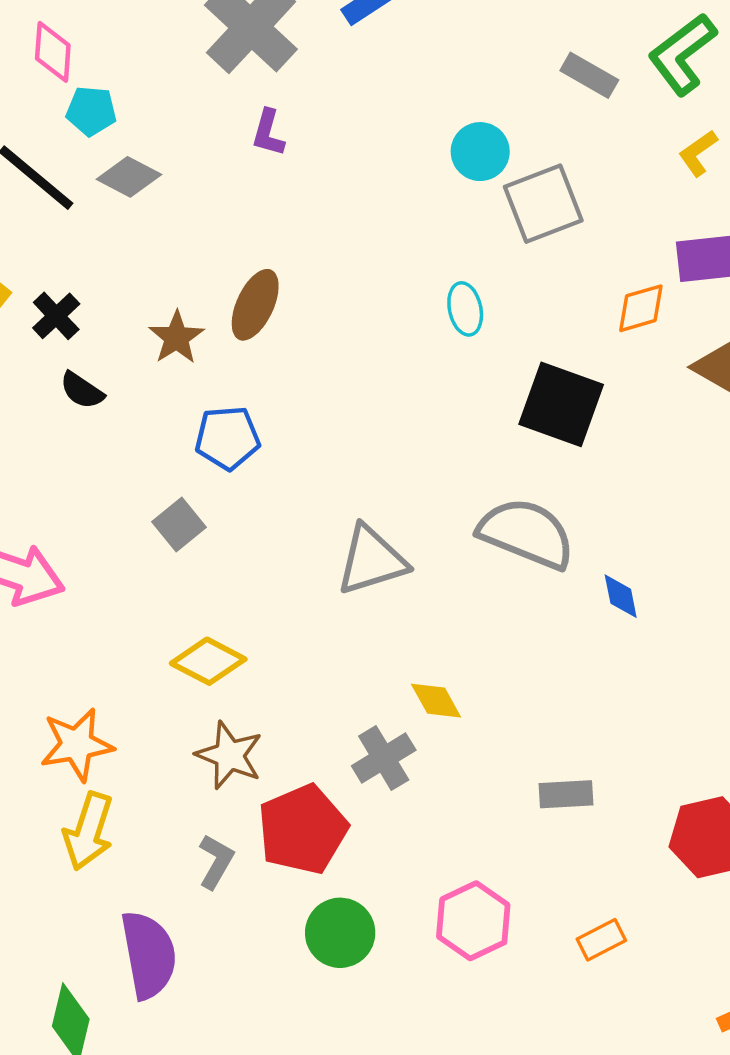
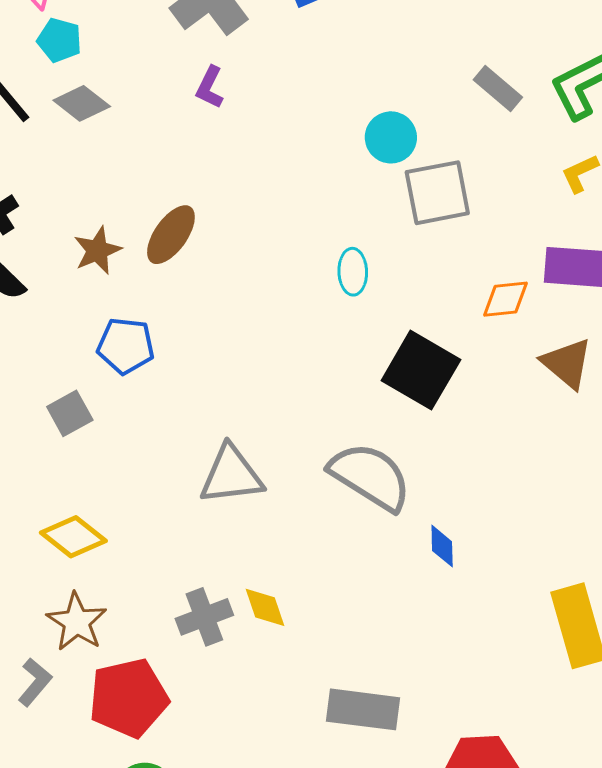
gray cross: (384, 758) -> (204, 617), moved
gray rectangle: (566, 794) -> (363, 709), size x1.5
gray L-shape: (216, 861) -> (35, 682), moved

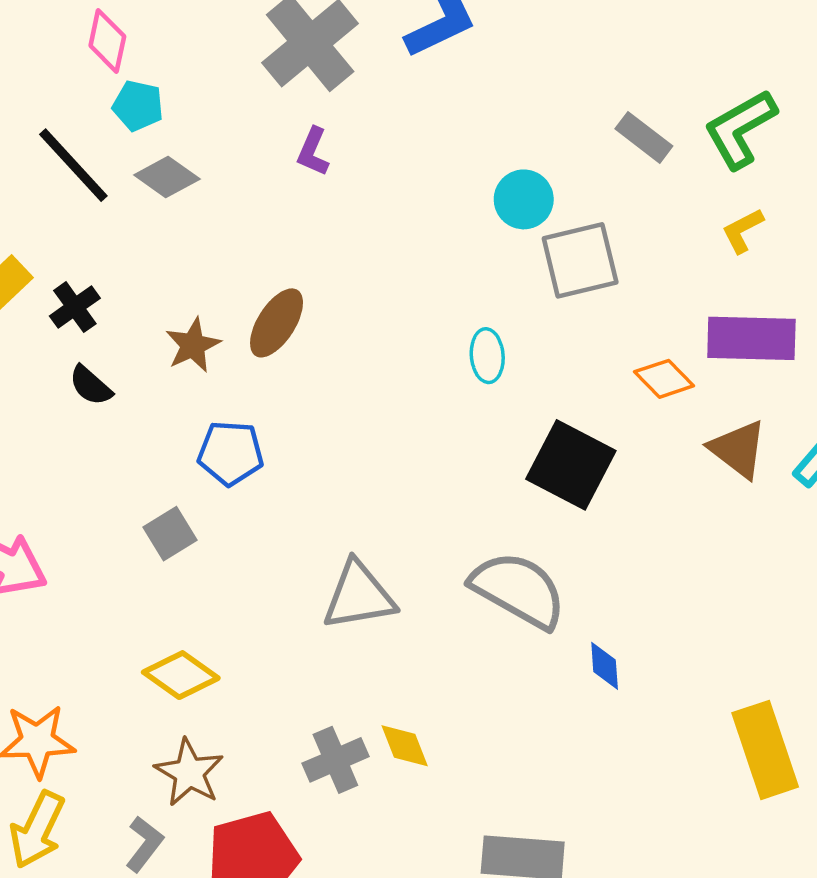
orange diamond: (506, 299) -> (664, 379), turned 54

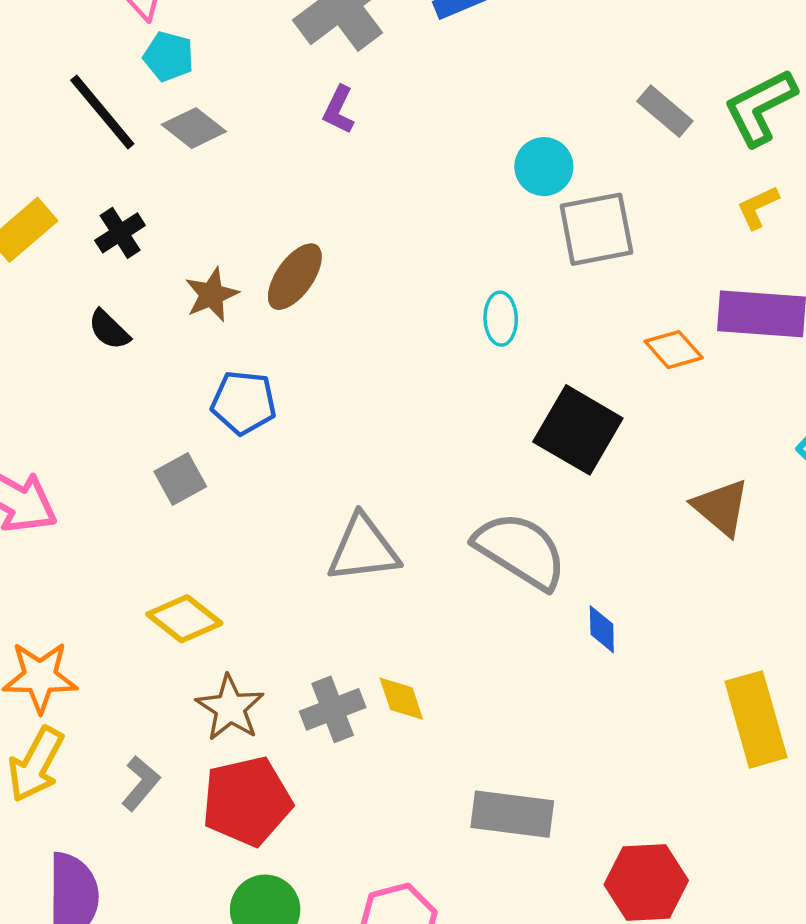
black cross: (75, 307) -> (120, 233), moved
brown triangle: (738, 449) -> (721, 507), moved
brown star: (189, 773) -> (230, 708), moved

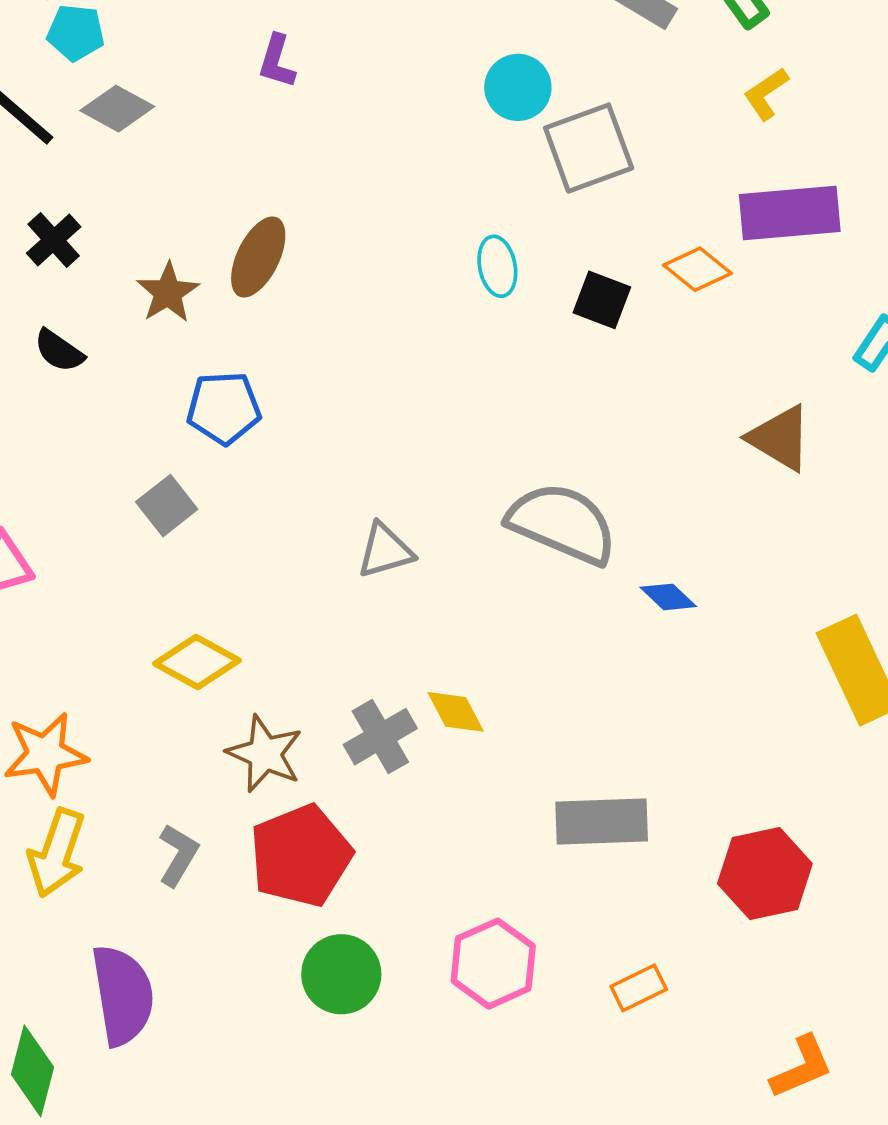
black square: (578, 430) -> (602, 300), moved, size x0.6
gray triangle: (363, 549) -> (385, 551), size x0.7
blue diamond: (602, 629) -> (668, 597), turned -36

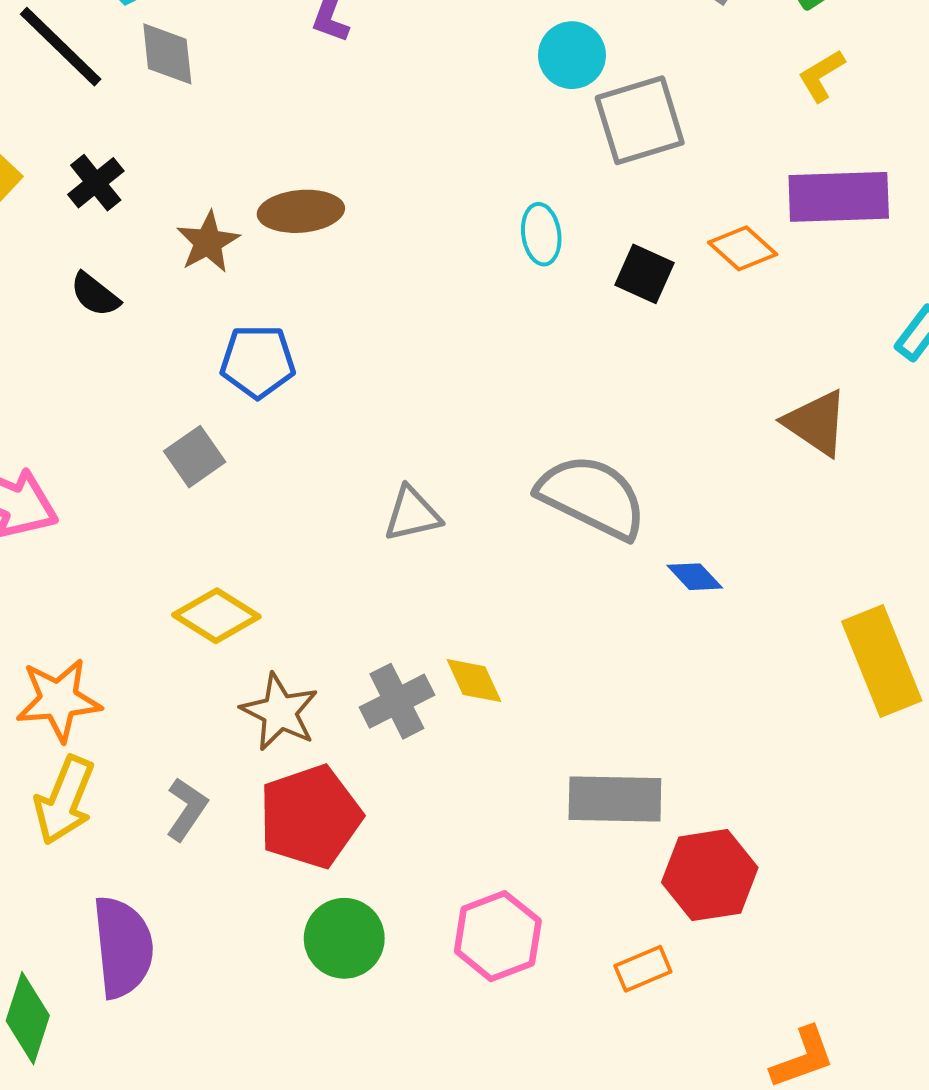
gray diamond: (117, 109) -> (167, 54), turned 52
brown ellipse: (258, 257) -> (301, 211), turned 56
red hexagon: (765, 874) -> (710, 875), moved

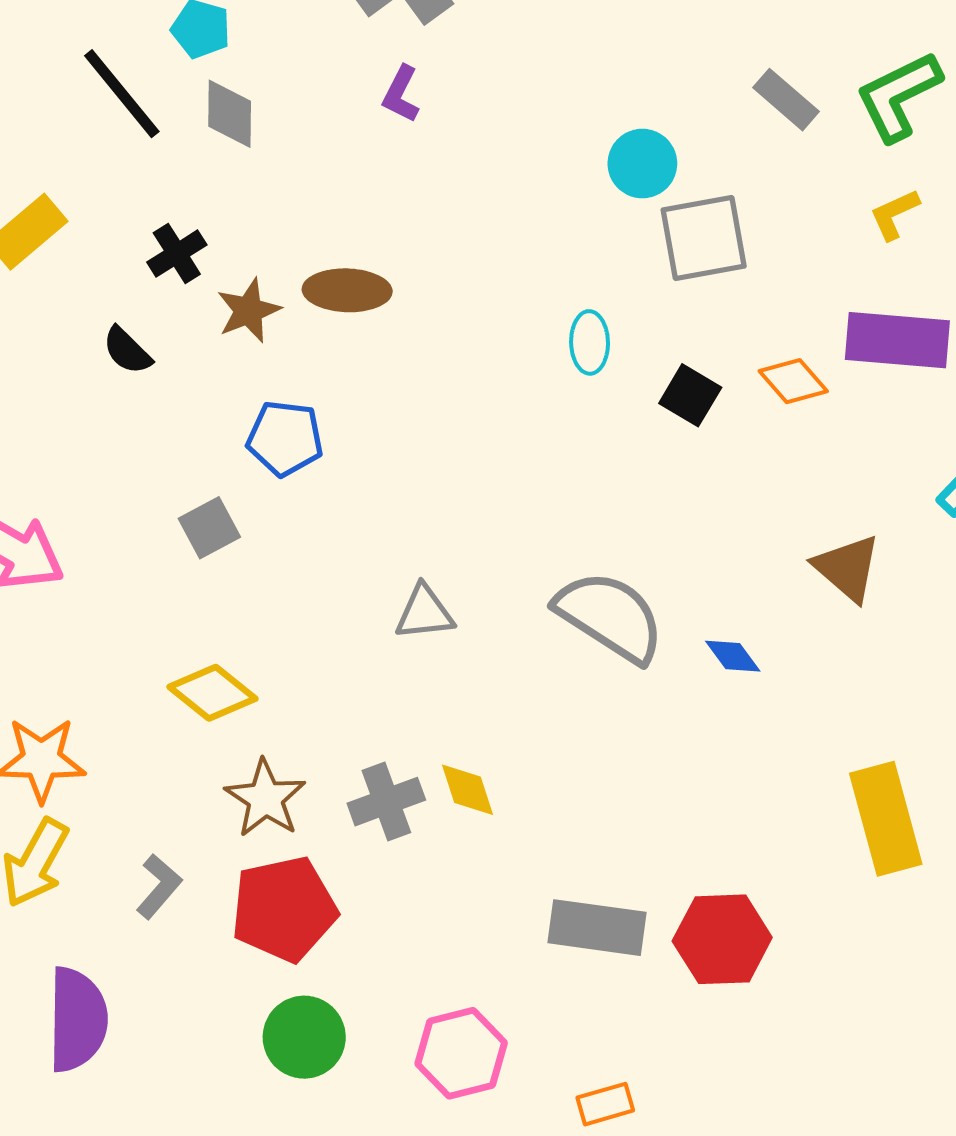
black cross: (96, 183) -> (177, 254), moved
blue diamond: (695, 577) -> (733, 656), moved
red hexagon: (710, 875) -> (722, 939), moved

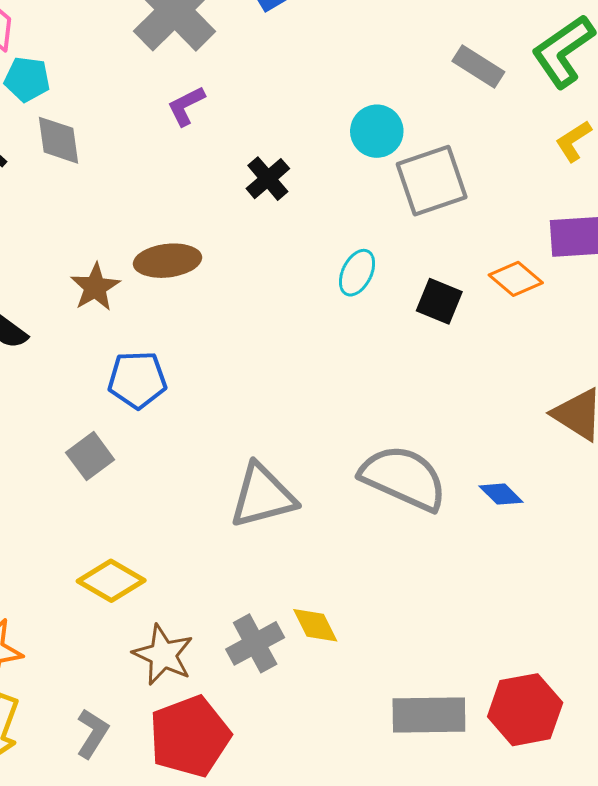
purple L-shape: (401, 94) -> (186, 106), turned 45
black cross: (177, 254) -> (268, 179), moved
cyan ellipse: (590, 342) -> (357, 273), turned 36
gray triangle: (424, 613) -> (263, 496), size x1.5

